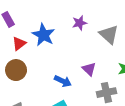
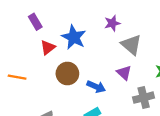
gray triangle: (109, 34) -> (131, 45), moved
brown circle: (16, 70) -> (67, 74), moved

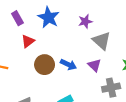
blue star: (74, 37) -> (49, 17), moved
blue arrow: (96, 87) -> (68, 64), moved

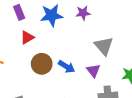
blue star: (49, 17) -> (52, 15), turned 30
purple star: (85, 21) -> (83, 13), moved

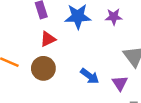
brown circle: (42, 64) -> (43, 68), moved

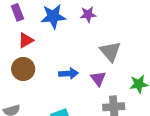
blue arrow: (90, 76) -> (69, 74), turned -36

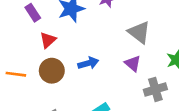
blue arrow: (69, 74) -> (88, 63), moved

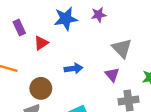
purple rectangle: (33, 13) -> (19, 27), moved
brown circle: (52, 71) -> (41, 88), moved

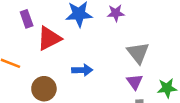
red triangle: (41, 43) -> (49, 38), size x1.5
purple triangle: (112, 75) -> (135, 82), moved

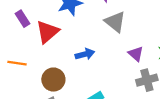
gray triangle: (138, 53) -> (115, 22), moved

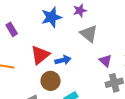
red triangle: (48, 32) -> (40, 55), moved
brown circle: (53, 80) -> (51, 81), moved

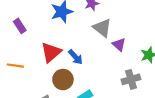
blue arrow: (63, 60) -> (76, 57), turned 63
purple triangle: (105, 61) -> (119, 45), moved

